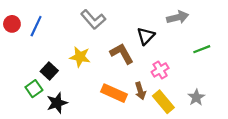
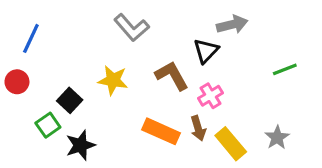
gray arrow: (178, 17) -> (232, 24), moved
red circle: (12, 24) -> (17, 82), moved
blue line: (36, 26) -> (31, 38), moved
pink cross: (160, 70) -> (211, 96), moved

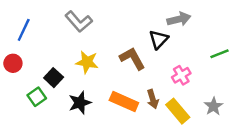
gray L-shape: (132, 28) -> (79, 21), moved
pink cross: (211, 96) -> (181, 75), moved
black star: (80, 145) -> (80, 103), moved

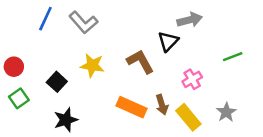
blue line: (24, 30) -> (45, 19), moved
green square: (37, 97) -> (19, 98), moved
black star: (80, 103) -> (66, 120), moved

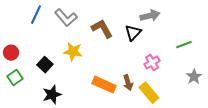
brown L-shape: (140, 62) -> (102, 29), moved
gray star: (226, 112) -> (194, 77), moved

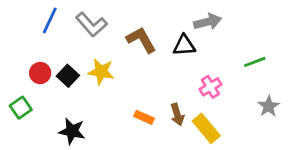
black triangle: (133, 33) -> (184, 45), turned 42
red circle: (11, 53) -> (40, 73), moved
black square: (45, 65) -> (68, 76), moved
orange rectangle: (104, 85) -> (144, 117), size x0.6
black star: (52, 95) -> (72, 131), turned 30

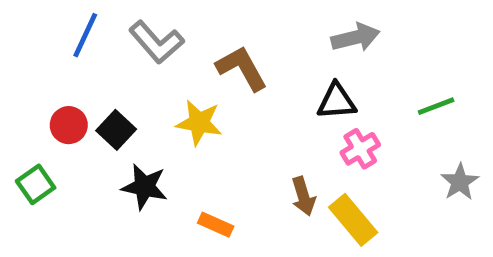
black triangle: (184, 45) -> (337, 101), moved
yellow star: (101, 72) -> (199, 123), moved
orange rectangle: (144, 117) -> (216, 225), moved
black star: (72, 131) -> (145, 187), moved

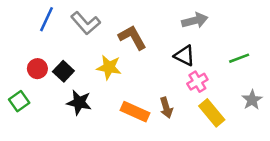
black triangle: (337, 101) -> (184, 56), turned 30
yellow rectangle: (353, 220) -> (212, 113), moved
orange rectangle: (216, 225) -> (135, 112), moved, size x1.5

